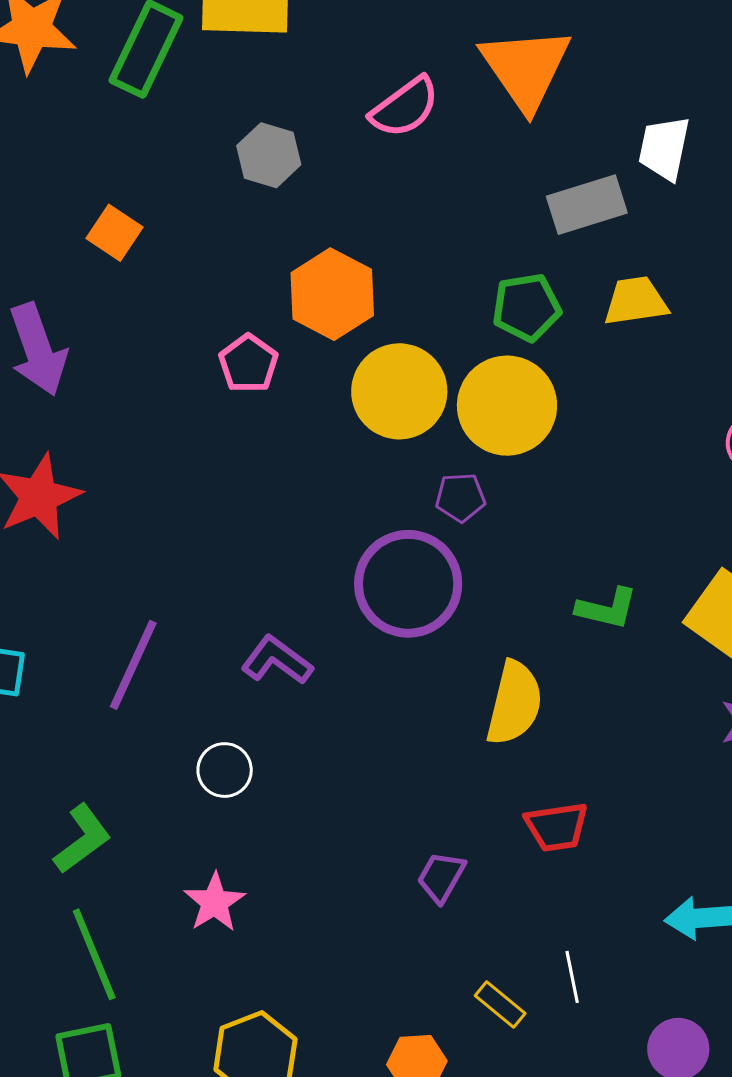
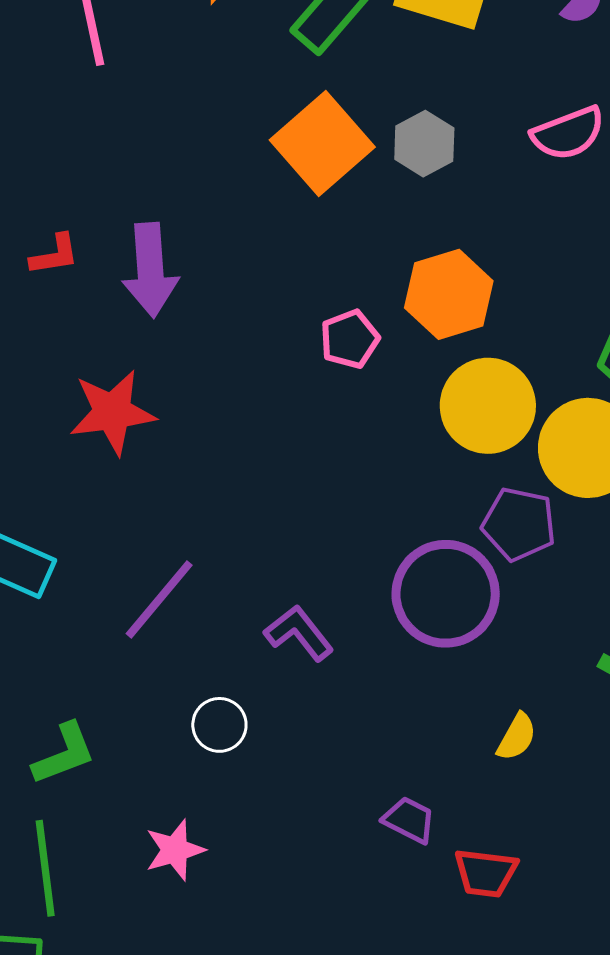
orange square: (114, 233) -> (322, 144), moved, size x1.8
purple pentagon: (460, 497) -> (519, 524), size x1.5
yellow semicircle: (514, 703) -> (517, 737), size x0.6
red trapezoid: (557, 827) -> (486, 873), moved
purple trapezoid: (441, 877) -> (409, 820), moved, turned 72

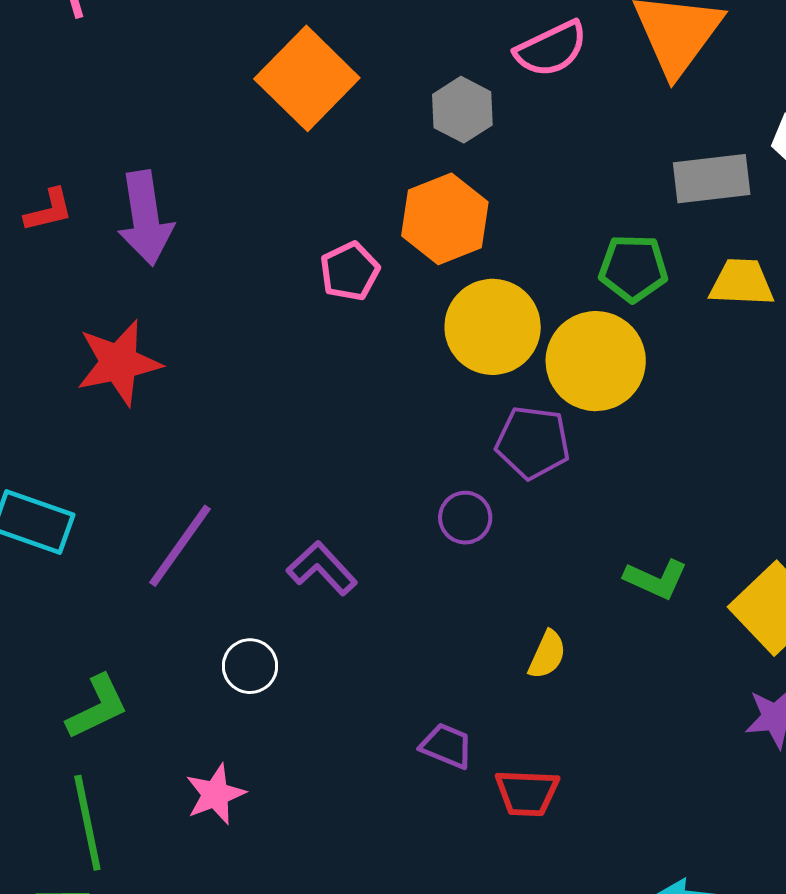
gray hexagon: (424, 144) -> (462, 110), moved
purple circle: (446, 594) -> (465, 518), size x0.5

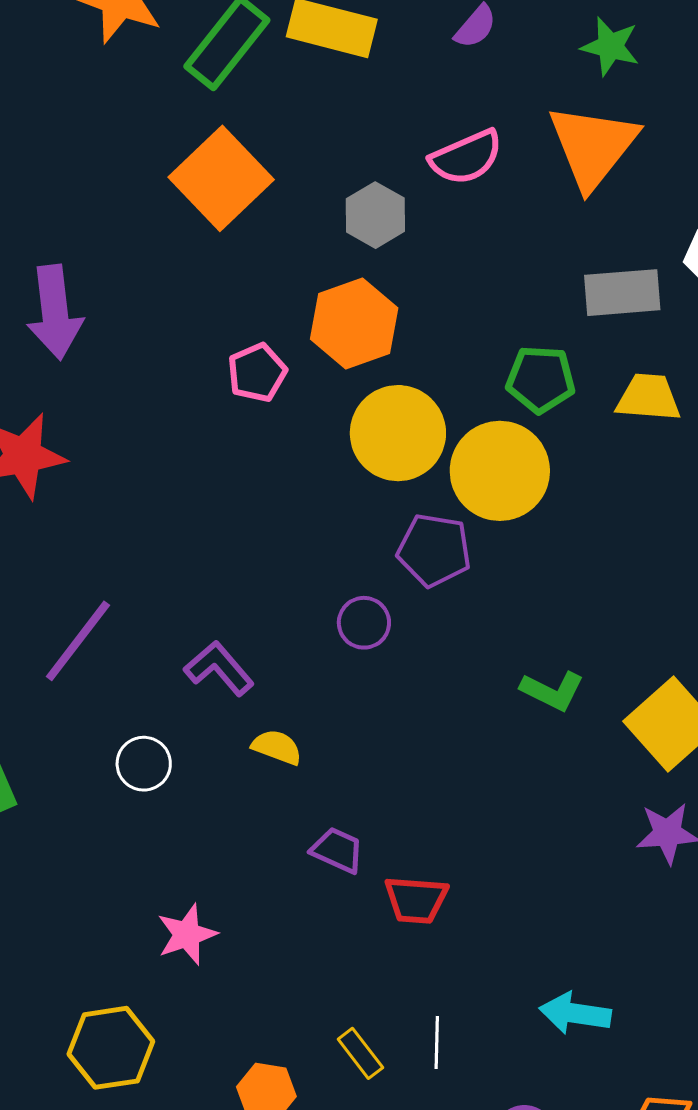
yellow semicircle: (547, 655) -> (277, 747), moved, turned -96
pink star: (215, 794) -> (187, 934), moved

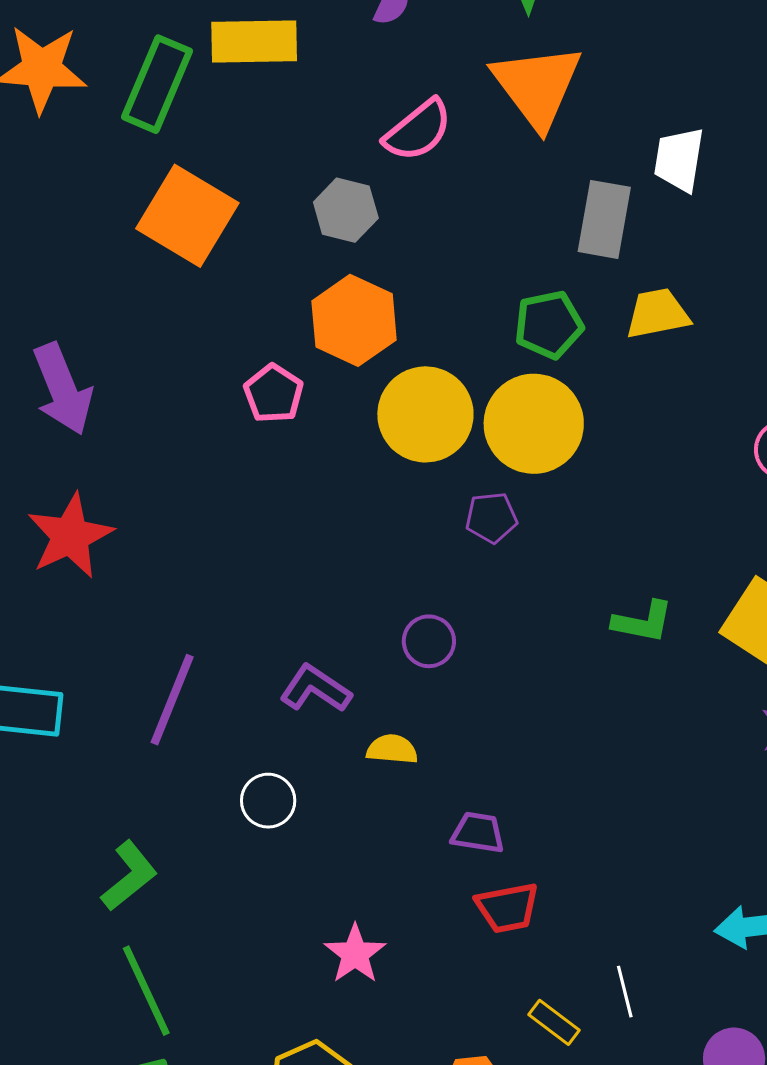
gray rectangle: (622, 293) -> (604, 219), turned -60
purple pentagon: (434, 550) -> (491, 518), size x0.7
purple circle: (364, 623) -> (429, 641), moved
red trapezoid: (416, 900) -> (507, 908), moved

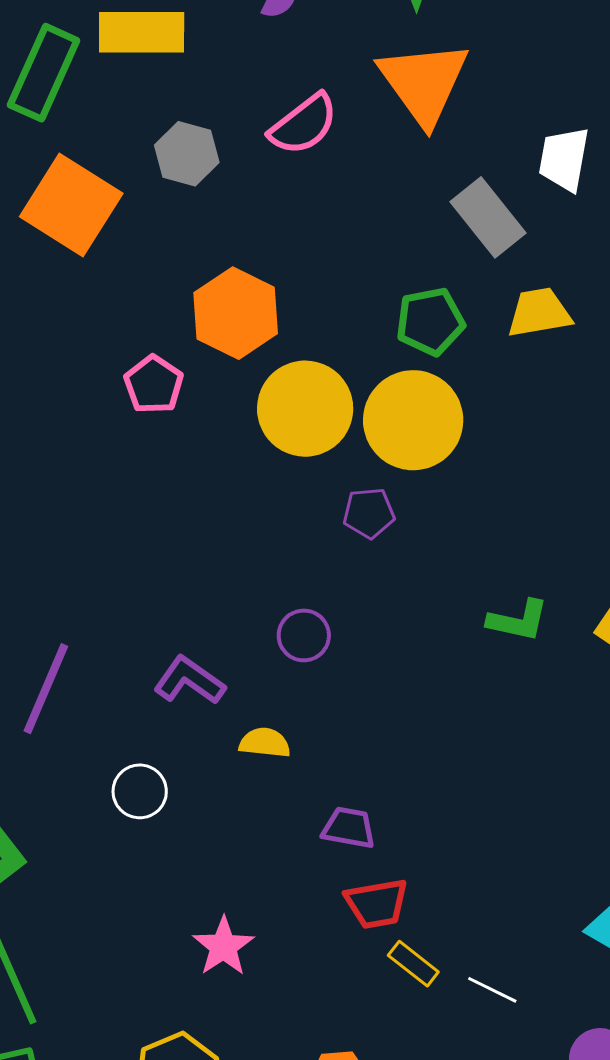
gray hexagon: (346, 210) -> (187, 154), moved
gray rectangle: (604, 219) -> (488, 217), turned -50
white line: (625, 992) -> (492, 990), turned -51
yellow rectangle: (554, 1022) -> (413, 964), moved

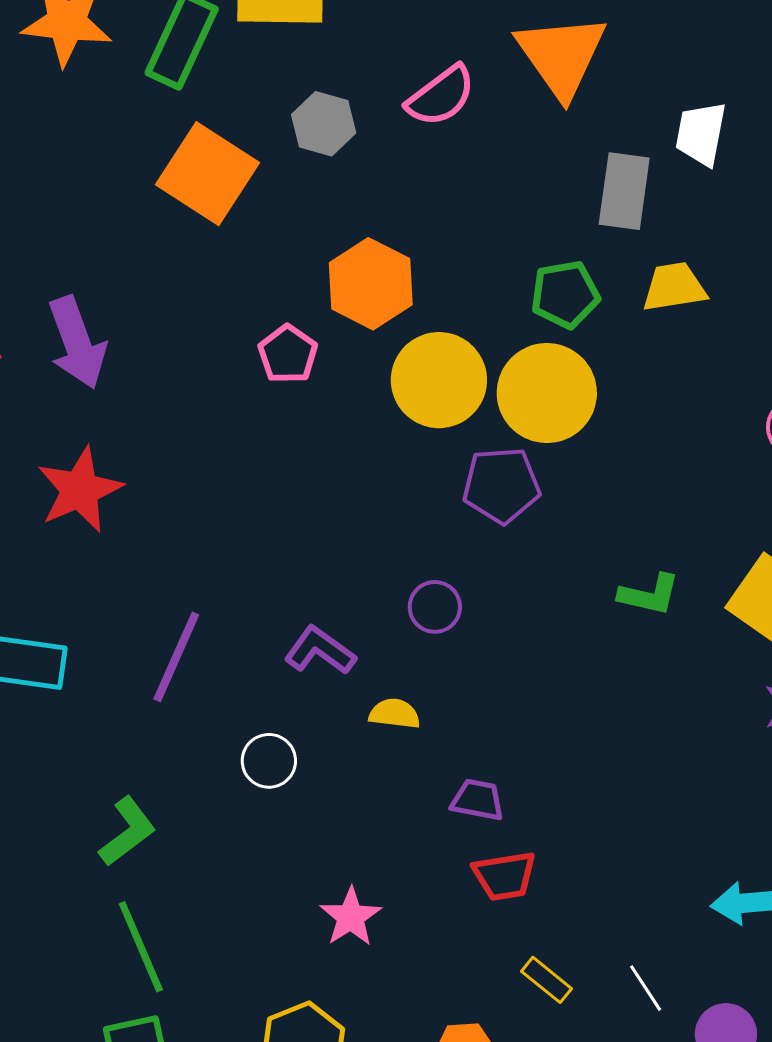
gray rectangle: (488, 217) -> (624, 191), turned 46
purple pentagon: (369, 513) -> (501, 485), size x1.5
yellow rectangle: (413, 964) -> (547, 980), moved
white line: (492, 990) -> (646, 988), moved, turned 30

